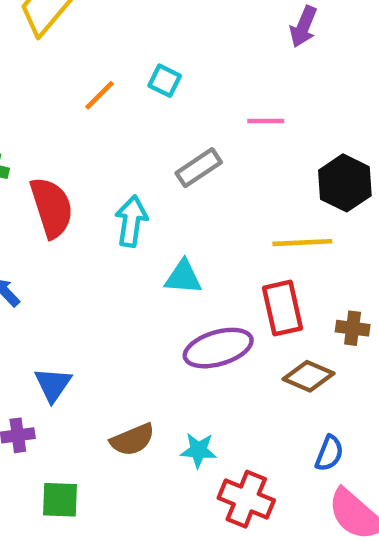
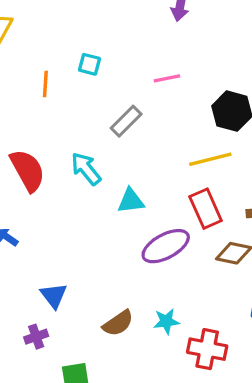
orange line: (99, 95) -> (45, 84), turned -30
cyan arrow: (131, 221) -> (86, 169), turned -36

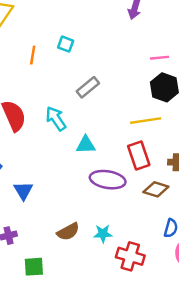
pink line: (167, 78) -> (160, 58), moved
purple ellipse: (166, 246) -> (108, 180), turned 32
blue triangle: (54, 296) -> (23, 191), moved

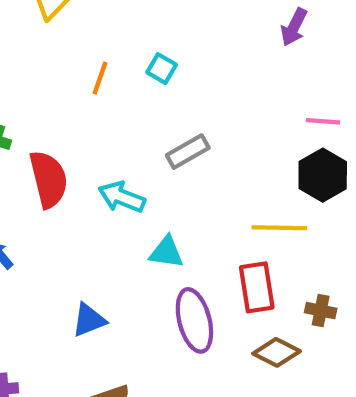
cyan arrow: (56, 119) -> (122, 197), turned -45
purple ellipse: (108, 180) -> (194, 320), turned 56
blue triangle: (23, 191) -> (89, 320), moved, turned 30

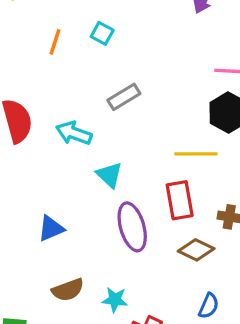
cyan triangle: (166, 252) -> (109, 175), turned 36

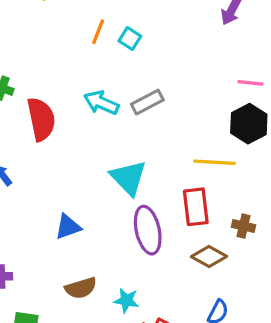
orange line: (55, 42) -> (98, 32), moved
cyan arrow: (74, 133) -> (101, 103), moved
cyan triangle: (109, 175) -> (128, 178), size x1.4

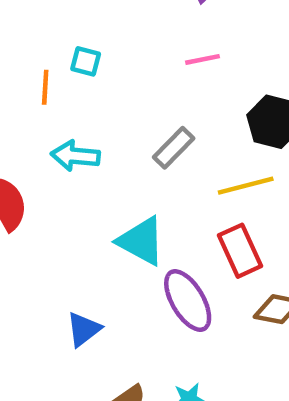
orange line: (98, 32) -> (45, 87), moved
pink line: (251, 83) -> (203, 59), moved
gray rectangle: (147, 102) -> (174, 148), moved

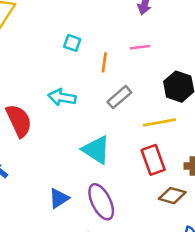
orange line: (45, 87) -> (104, 62), moved
purple ellipse: (188, 301) -> (101, 202), moved

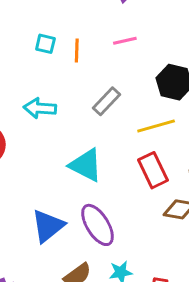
orange line: (104, 62) -> (77, 51), moved
blue triangle: (59, 198) -> (48, 226), size x1.4

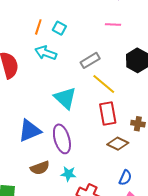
cyan square: (45, 44) -> (59, 28), moved
orange line: (77, 51) -> (38, 27), moved
yellow line: (156, 126) -> (104, 84), moved, turned 40

